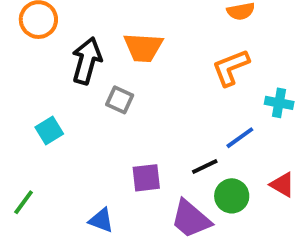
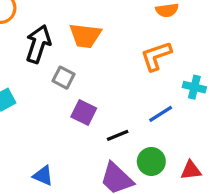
black line: (205, 167) -> (118, 135), moved
purple square: (146, 178) -> (84, 112), moved, turned 30
red triangle: (282, 185) -> (191, 170), moved, turned -40

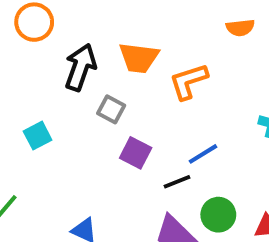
orange L-shape: (156, 56) -> (189, 81), moved
blue line: (161, 114) -> (203, 154), moved

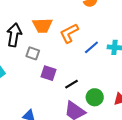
blue line: (203, 154) -> (91, 47), moved

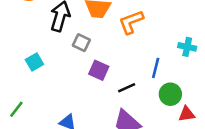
blue line: (91, 47) -> (156, 68), moved, turned -42
green circle: (95, 97) -> (170, 94), moved

